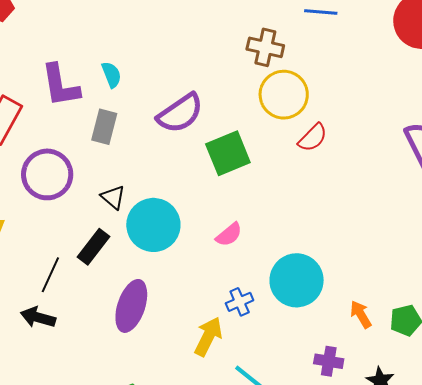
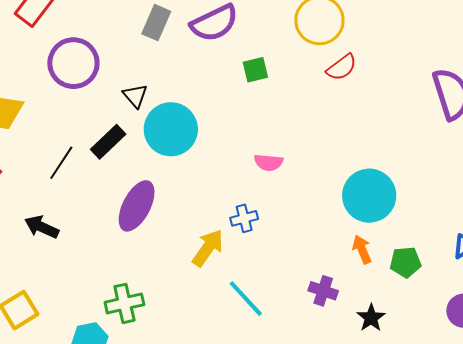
gray rectangle: (104, 127) -> (156, 23), moved
green square: (228, 153) -> (255, 70), size x0.6
pink semicircle: (229, 235) -> (269, 162), moved, turned 36
cyan circle: (297, 280) -> (369, 196), moved
black arrow: (38, 317) -> (42, 227), moved

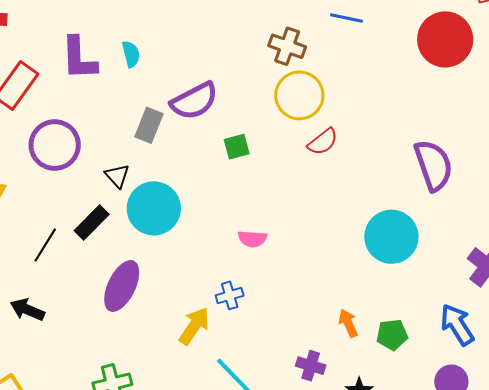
gray rectangle: (156, 23) -> (149, 125), moved
cyan circle: (369, 196) -> (391, 237), moved

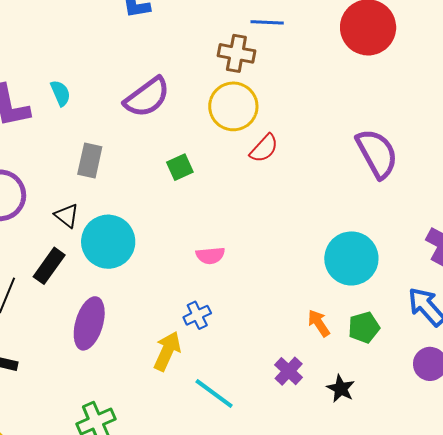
brown cross: (287, 46) -> (236, 53), moved
purple semicircle: (194, 101) -> (147, 97), moved
cyan circle: (391, 237) -> (351, 258), moved
purple cross: (311, 366) -> (289, 371), turned 36

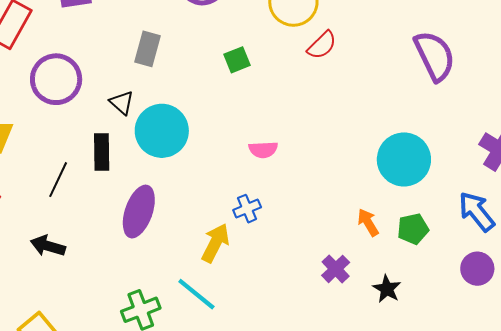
black rectangle: (49, 266) -> (102, 152), turned -39
cyan line: (214, 394) -> (196, 294), moved

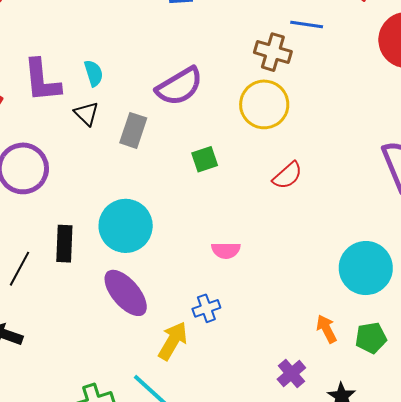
red semicircle: (322, 45) -> (287, 175), moved
gray rectangle: (147, 49) -> (133, 130), moved
black triangle: (122, 103) -> (86, 114), moved
purple ellipse: (139, 212) -> (126, 293), moved, turned -63

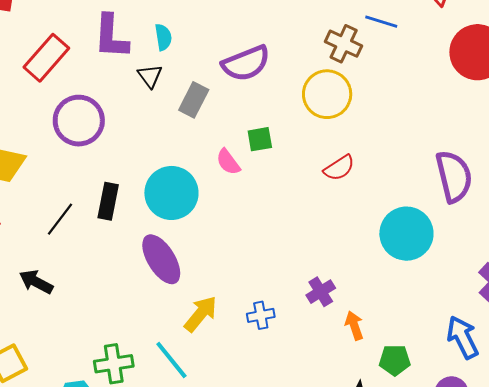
pink semicircle: (226, 250) -> (228, 162), moved, turned 44
cyan circle: (366, 268) -> (406, 234), moved
blue cross: (206, 308) -> (261, 315), moved
green pentagon: (371, 338) -> (395, 360), moved
purple cross: (291, 374) -> (321, 292), moved

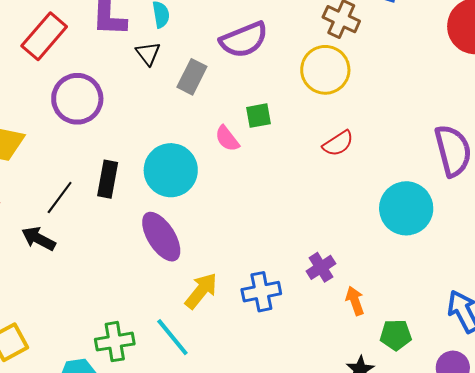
black arrow: (36, 282) -> (38, 239), moved
blue cross: (261, 315) -> (261, 292), size x1.4

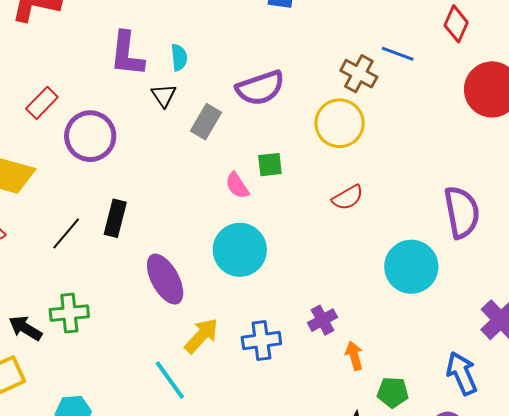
red rectangle: (44, 36) -> (42, 103), moved, size x0.7
cyan circle: (171, 170) -> (240, 250), moved
black arrow: (38, 239) -> (25, 328), moved
green cross: (115, 342) -> (69, 313), moved

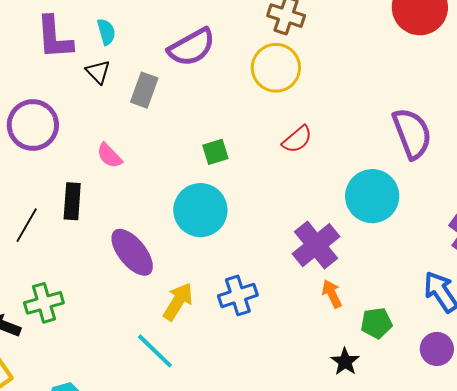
green square: (270, 165) -> (215, 152), moved
pink semicircle: (237, 186) -> (109, 156), moved
purple cross: (323, 320) -> (316, 245), moved, size x1.6

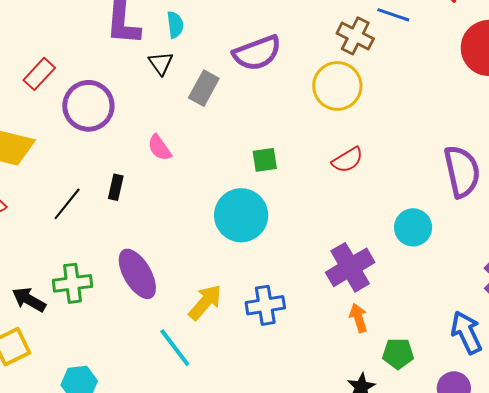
cyan circle: (372, 196) -> (413, 227), size x0.7
black rectangle: (72, 201) -> (116, 187), size x0.7
purple ellipse: (132, 252) -> (137, 274), moved

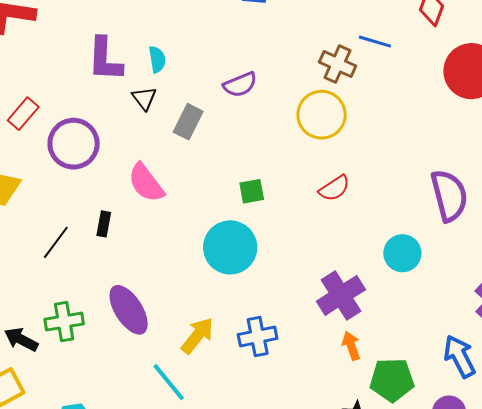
purple semicircle: (257, 53) -> (240, 85), size x0.7
pink semicircle: (159, 148) -> (146, 183), size x1.5
green pentagon: (398, 354) -> (392, 380), size x1.4

